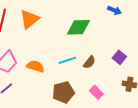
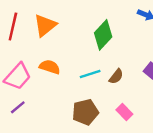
green diamond: (78, 27) -> (103, 35), turned -45
orange semicircle: (35, 66) -> (50, 67), moved

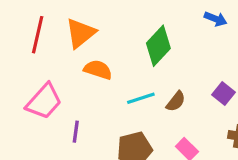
orange semicircle: (50, 67) -> (98, 70), moved
purple line: (18, 107) -> (76, 132), moved, turned -42

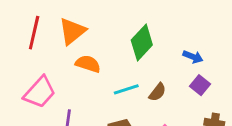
blue arrow: (216, 19) -> (193, 57), moved

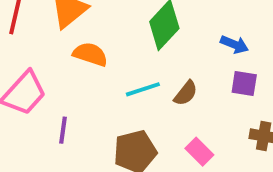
purple square: (200, 85) -> (244, 83), turned -30

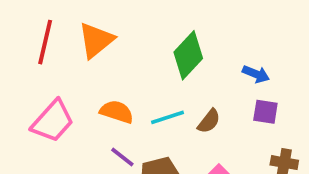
orange semicircle: (90, 54) -> (117, 112), moved
purple line: (63, 130) -> (122, 157), moved, turned -60

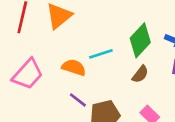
green diamond: (188, 55) -> (140, 40), moved
cyan line: (168, 117) -> (101, 54), moved

